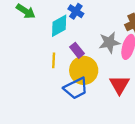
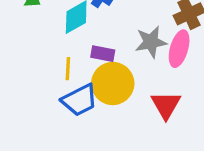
purple rectangle: (77, 50) -> (103, 54), turned -40
blue trapezoid: (76, 88) -> (80, 100), moved

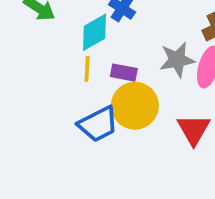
yellow line: (68, 69) -> (87, 69), moved

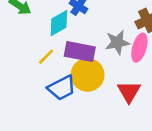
yellow line: (87, 69) -> (46, 57), moved, turned 42
purple rectangle: (124, 73) -> (80, 52), size x1.6

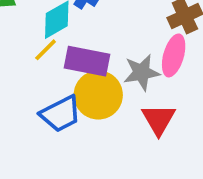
gray star: (117, 42) -> (142, 72), moved
yellow line: (46, 57) -> (46, 50), moved

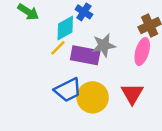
gray star: (142, 72) -> (104, 45), moved
yellow circle: (98, 95) -> (93, 97), moved

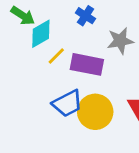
cyan diamond: (65, 28) -> (41, 34), moved
gray star: (104, 45) -> (120, 41), moved

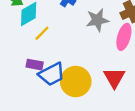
purple rectangle: (87, 64) -> (35, 65), moved, size x0.6

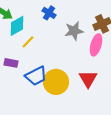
purple rectangle: (35, 65) -> (11, 63), moved

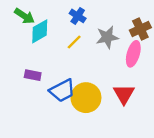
yellow line: (28, 42) -> (74, 42), moved

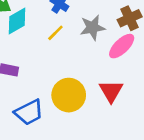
pink ellipse: (133, 54) -> (122, 46), turned 30
blue trapezoid: (62, 91) -> (29, 112), moved

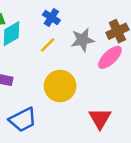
red triangle: (111, 91) -> (100, 118), moved
yellow circle: (69, 95) -> (60, 86), moved

